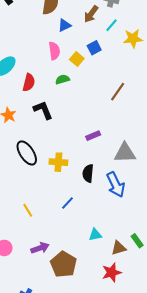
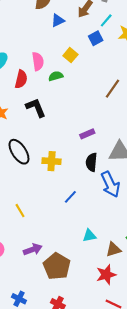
blue square: (94, 48) -> (96, 38), moved
pink semicircle: (54, 51) -> (38, 61), moved
black semicircle: (88, 173) -> (91, 162), moved
blue line: (68, 203) -> (70, 197), moved

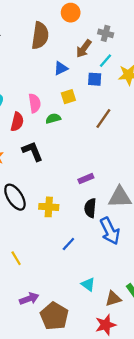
blue triangle: (58, 20) -> (61, 68), moved
blue square: (96, 38) -> (95, 79), turned 32
yellow square: (70, 55) -> (68, 97), turned 32
brown line: (112, 89) -> (103, 118), moved
cyan triangle: (89, 236) -> (88, 284), turned 48

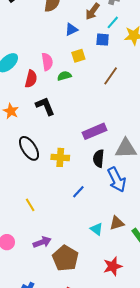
purple rectangle: (86, 179) -> (95, 131), size x1.6
brown triangle: (113, 299) -> (117, 223), moved

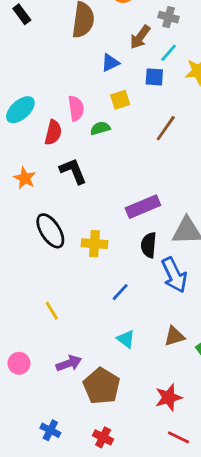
cyan triangle: (97, 229) -> (126, 339), moved

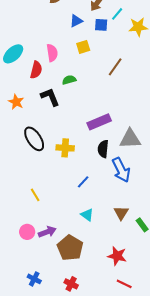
blue square: (154, 77) -> (101, 25), moved
green semicircle: (100, 128) -> (69, 80), moved
brown triangle: (174, 336) -> (121, 213), turned -42
pink circle: (19, 363) -> (27, 232), moved
red star: (169, 397) -> (117, 256), turned 30

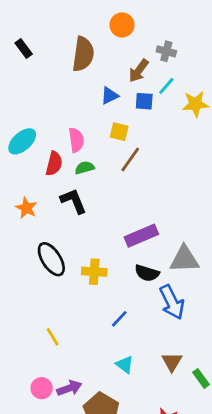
yellow square: (83, 47) -> (119, 132), turned 32
brown line: (115, 67) -> (130, 159), moved
green semicircle: (69, 80) -> (85, 168), moved
black semicircle: (103, 149) -> (147, 273), turned -78

